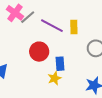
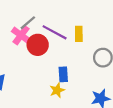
pink cross: (15, 13) -> (21, 35), moved
red circle: (39, 52) -> (38, 45), moved

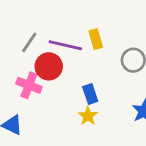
pink cross: (21, 35) -> (29, 85), moved

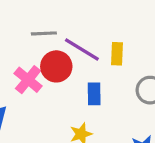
gray line: (29, 42) -> (44, 33), turned 35
blue rectangle: (90, 94) -> (94, 94), moved

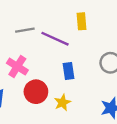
yellow rectangle: (117, 54) -> (81, 21), moved
red circle: (56, 66) -> (36, 92), moved

